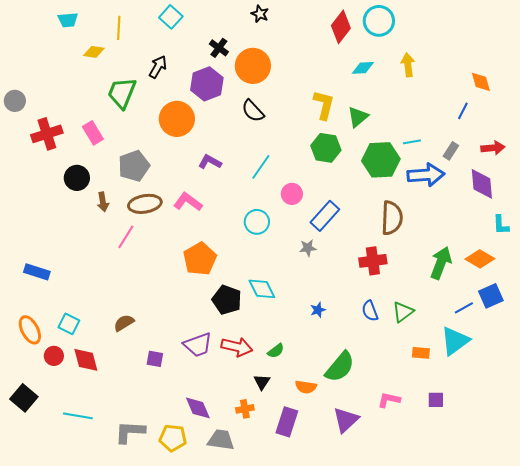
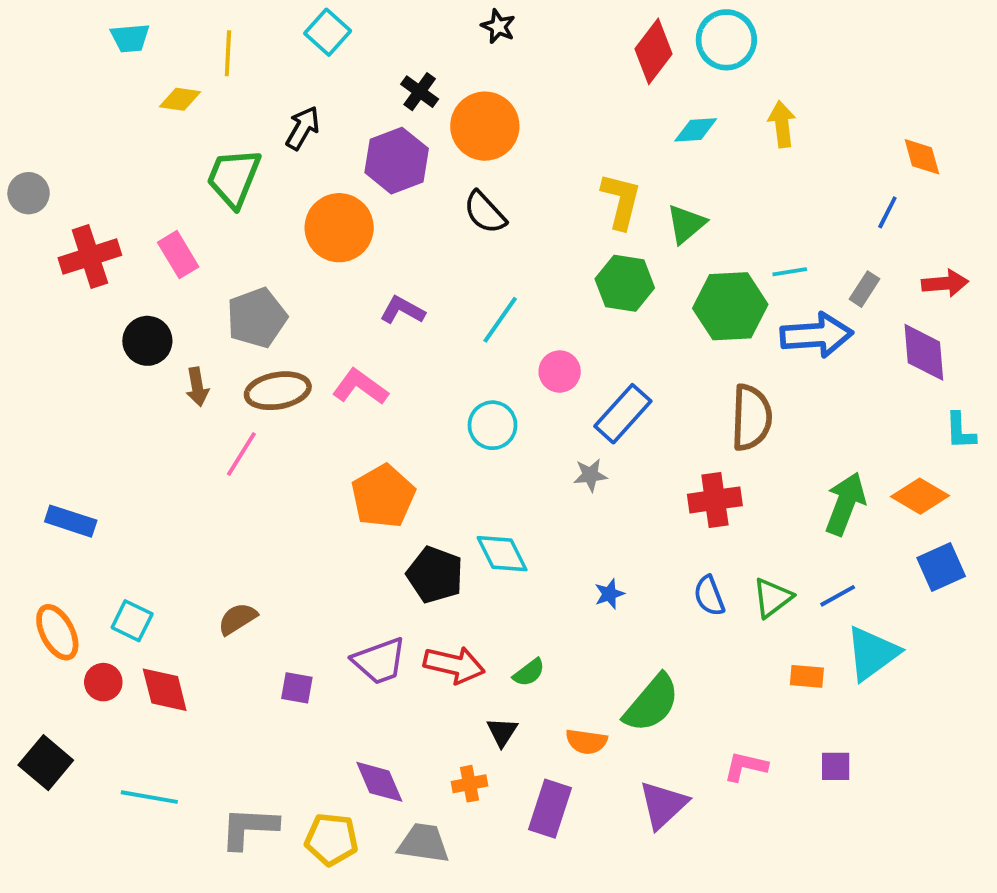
blue line: (464, 308) -> (838, 596), moved

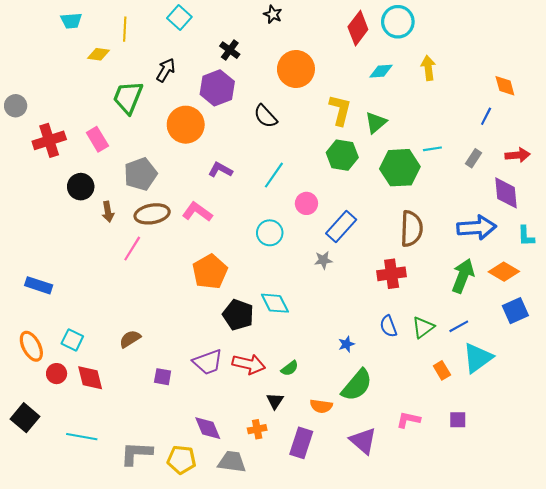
orange circle: (485, 126) -> (296, 69), moved
blue arrow: (817, 335) -> (477, 228), moved
blue star: (609, 594) -> (346, 344), moved
orange rectangle: (807, 676) -> (442, 370), turned 54
purple triangle: (663, 805) -> (363, 441), turned -36

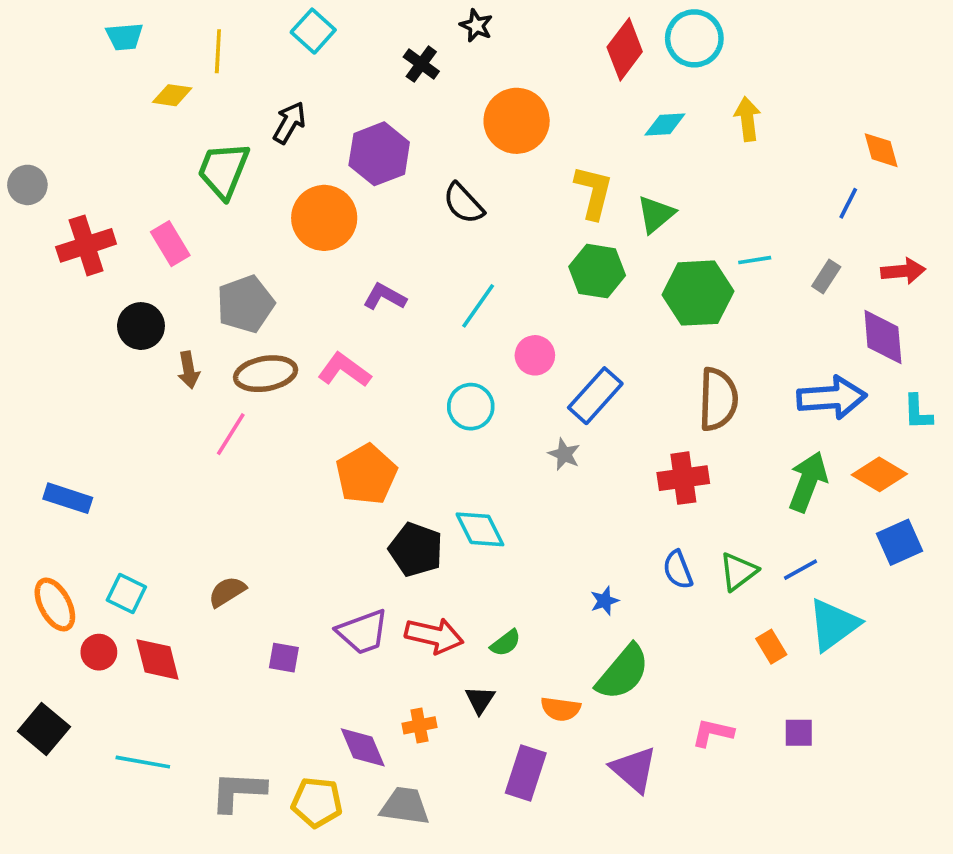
black cross: (230, 50) -> (421, 64), moved
gray star: (323, 260) -> (564, 454), turned 30
orange cross: (257, 429) -> (419, 725), moved

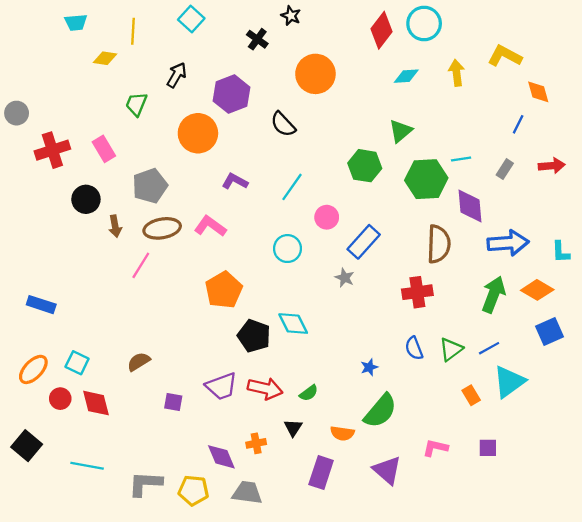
green trapezoid: (223, 170) -> (136, 104), size x0.7
yellow L-shape: (594, 192) -> (505, 56), moved, turned -76
purple diamond: (883, 337) -> (470, 206), moved
orange ellipse: (55, 604) -> (33, 369), turned 72

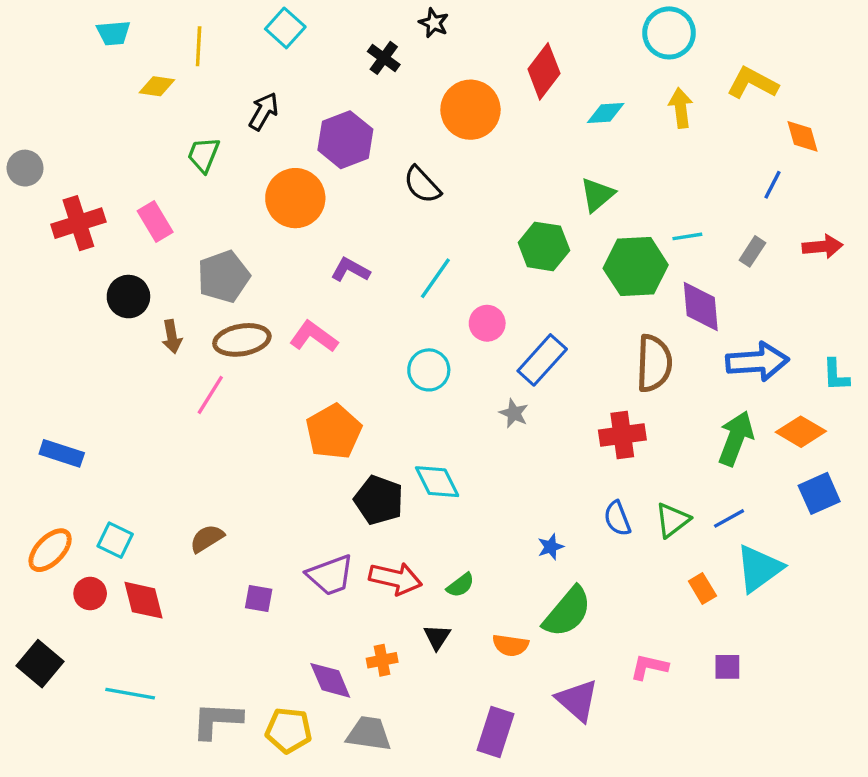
cyan circle: (424, 24) -> (669, 33), moved
red diamond: (382, 30) -> (544, 71), moved
purple rectangle: (321, 472) -> (496, 732), moved

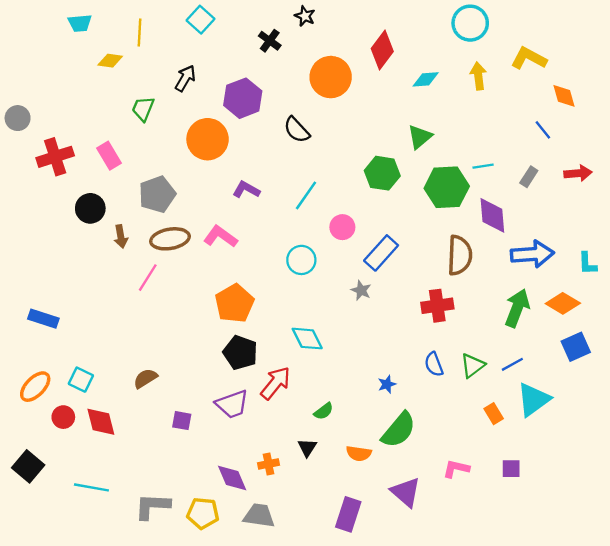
blue line: (772, 185) -> (543, 130), turned -66
black pentagon: (379, 500) -> (240, 353), moved
red arrow: (395, 578) -> (276, 383), moved, turned -64

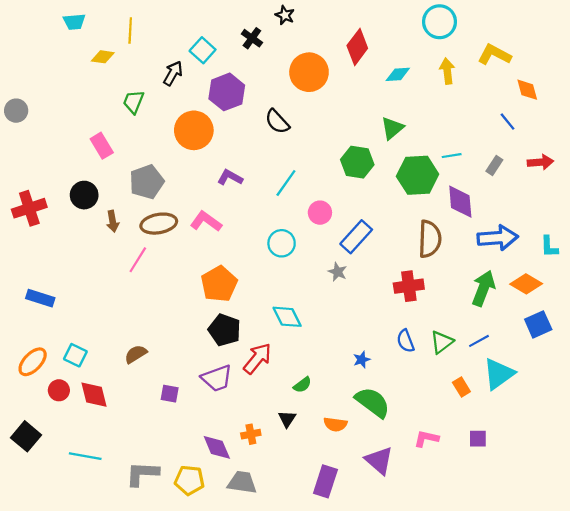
cyan square: (200, 20) -> (203, 50), moved
red cross: (55, 157) -> (29, 208), moved
green semicircle: (399, 430) -> (373, 402), turned -93

